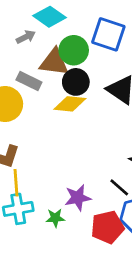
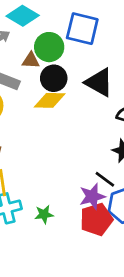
brown triangle: (54, 62) -> (31, 60), size x0.6
purple star: (78, 198) -> (92, 196), moved

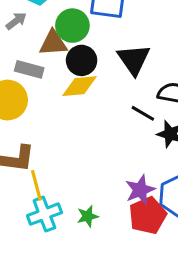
brown triangle: (31, 60) -> (53, 43), size x1.4
black triangle: (99, 82) -> (134, 59), turned 32
black line: (105, 179) -> (143, 113), moved

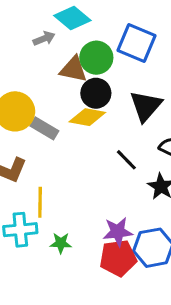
gray rectangle: (29, 69) -> (44, 128), moved
black line: (143, 113) -> (126, 160), moved
yellow line: (36, 185) -> (40, 202), moved

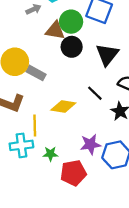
yellow diamond: (87, 117) -> (63, 106), moved
red pentagon: (118, 258) -> (73, 173), moved

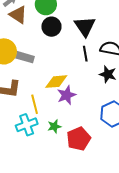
brown triangle: (55, 30) -> (18, 15), moved, turned 36
black line: (95, 93) -> (85, 54), moved, turned 49
purple star: (90, 144) -> (67, 95), moved

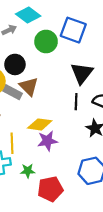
brown triangle: (18, 15) -> (29, 87), moved
black circle: (51, 27) -> (15, 64), moved

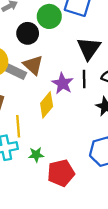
black circle: (15, 64) -> (28, 33), moved
yellow diamond: (40, 124) -> (47, 105), turned -55
purple star: (47, 141) -> (63, 83), moved, turned -30

